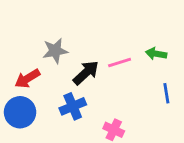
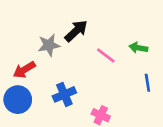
pink line: (120, 62) -> (106, 56), turned 54
black arrow: (86, 73) -> (76, 31), moved

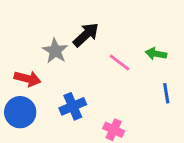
gray star: (49, 45) -> (55, 51), turned -30
red arrow: (24, 70) -> (27, 79), turned -135

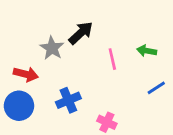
pink line: (119, 63) -> (112, 59), turned 40
blue line: (166, 93) -> (156, 88), turned 66

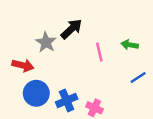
blue cross: (68, 100) -> (67, 101), moved
blue circle: (19, 106) -> (36, 93), moved

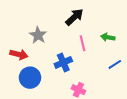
black arrow: (71, 29) -> (74, 17), moved
blue cross: (67, 101) -> (63, 62), moved

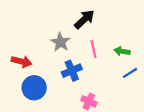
gray star: (38, 35) -> (60, 42), moved
green arrow: (108, 37) -> (122, 51), moved

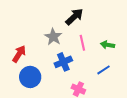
red arrow: (22, 62) -> (19, 54), turned -72
blue line: (130, 73) -> (104, 70), moved

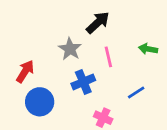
green arrow: (108, 45) -> (148, 49), moved

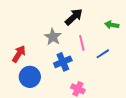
green arrow: (148, 49) -> (112, 25), moved
blue line: (136, 93) -> (103, 54), moved

